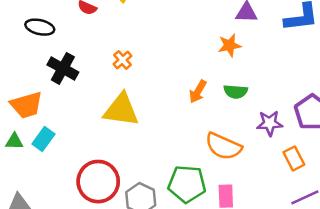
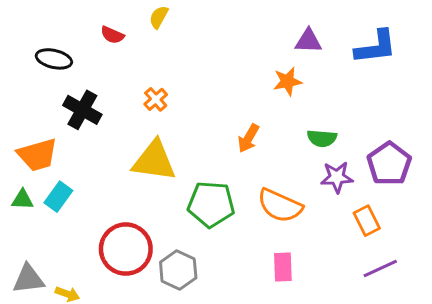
green semicircle: (236, 92) -> (322, 138), moved
green pentagon: (187, 184) -> (211, 204), moved

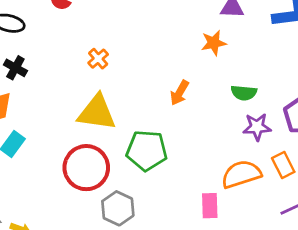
black cross: (82, 110) -> (15, 68), moved, size x0.7
orange semicircle: (280, 206) -> (241, 174), moved, turned 138
red circle: (126, 249) -> (86, 168), moved

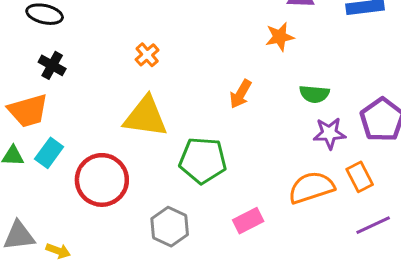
red circle: (86, 168) -> (102, 180), moved
pink rectangle: (210, 206) -> (248, 221), moved, turned 65

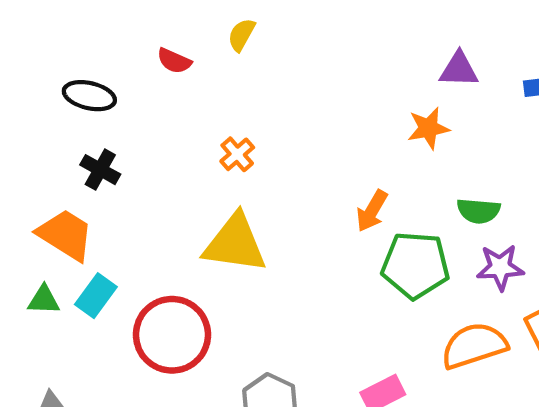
orange trapezoid: (28, 111) -> (65, 235), turned -132
green pentagon: (203, 160) -> (415, 265), moved

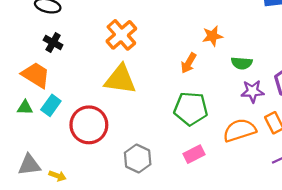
orange star: (428, 128) -> (212, 36), moved
orange cross: (237, 154) -> (121, 35), size x1.8
green pentagon: (415, 265) -> (191, 109), moved

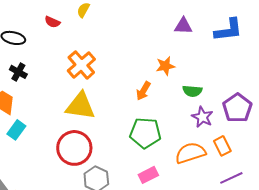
purple star: (253, 91) -> (202, 117), turned 30
red circle: (89, 125) -> (74, 148), moved

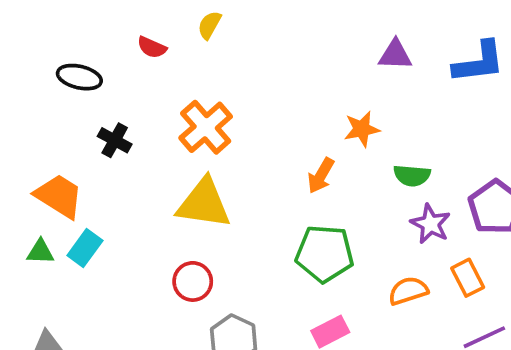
black cross: (18, 72) -> (115, 140), moved
red circle: (74, 148) -> (193, 281), size x0.6
orange semicircle: (190, 153) -> (408, 291), size x0.7

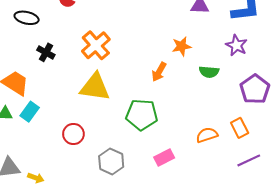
purple star: (430, 224) -> (237, 45), moved
green pentagon: (325, 254) -> (142, 115), moved
red circle: (193, 281) -> (73, 134), moved

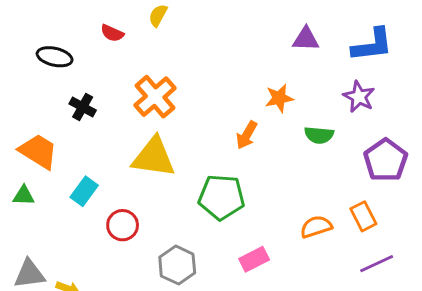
cyan rectangle: (30, 112) -> (84, 191), moved

